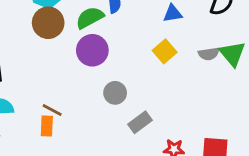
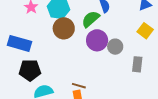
gray circle: (115, 93) -> (115, 47), moved
gray rectangle: (140, 122) -> (137, 64), moved, turned -35

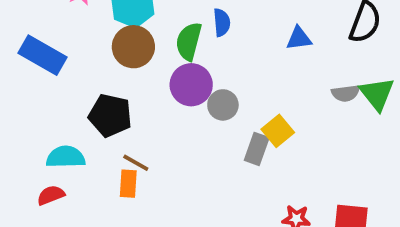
green semicircle: (91, 19) -> (189, 41), turned -48
yellow square: (145, 31) -> (278, 131), moved
black pentagon: (30, 70) -> (110, 116), moved

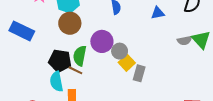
green semicircle: (189, 41) -> (80, 56), moved
yellow square: (278, 131) -> (127, 63), moved
cyan semicircle: (66, 157) -> (56, 82), moved, turned -96
brown line: (136, 163) -> (75, 70), moved

